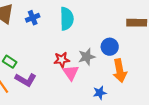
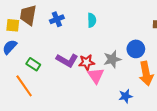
cyan semicircle: (67, 19) -> (92, 20), size x0.6
purple L-shape: (26, 80) -> (67, 60), moved

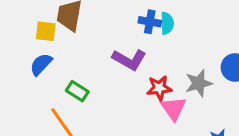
blue cross: (57, 19) -> (150, 22), moved, turned 32
purple L-shape: (67, 60) -> (129, 60), moved

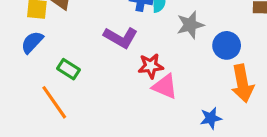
gray star: (199, 83) -> (190, 25), moved
pink triangle: (173, 108) -> (165, 87), turned -32

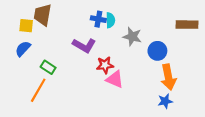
gray star: (190, 25) -> (132, 37), turned 30
orange line: (54, 102) -> (38, 90), turned 65
blue star: (211, 118) -> (165, 101), moved

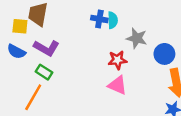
purple L-shape: (84, 45) -> (46, 48), moved
blue semicircle: (23, 49) -> (16, 52), turned -105
red star: (105, 65) -> (117, 60), moved

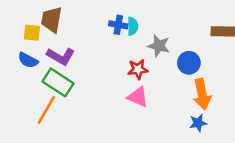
green rectangle: (44, 72) -> (58, 82), size x1.6

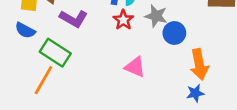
purple L-shape: (61, 56) -> (74, 19), moved
blue circle: (189, 63) -> (174, 33), moved
red star: (138, 69) -> (123, 20), moved, turned -30

